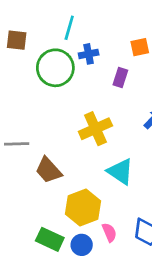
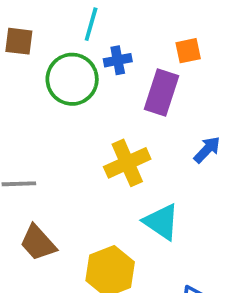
purple rectangle: (120, 77) -> (161, 93), size x1.6
brown trapezoid: (48, 170) -> (38, 243), moved

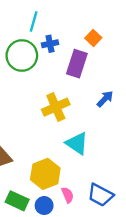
orange square: (188, 51) -> (93, 38), turned -35

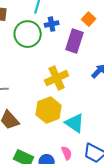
cyan triangle: (77, 143) -> (75, 123), moved
yellow hexagon: (45, 174) -> (49, 110), moved

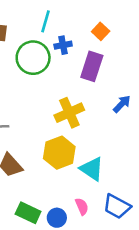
orange square: (89, 19) -> (101, 31), moved

